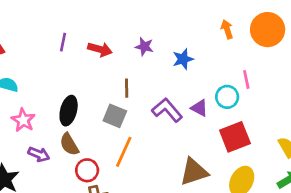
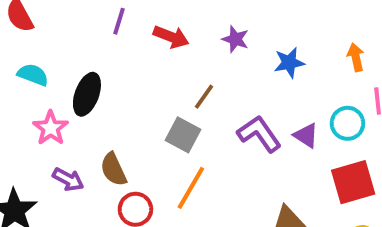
orange arrow: (227, 29) -> (356, 57), moved
brown line: (127, 88) -> (204, 97), turned 30
black ellipse: (69, 111) -> (87, 94), moved

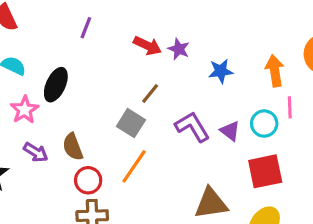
red arrow: (171, 37) -> (147, 46), moved
orange arrow: (356, 57) -> (275, 71), size x1.4

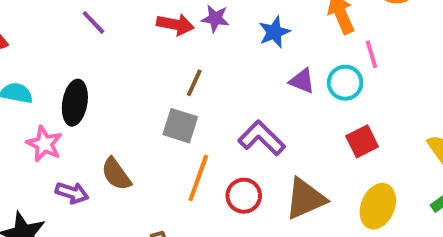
purple line: (86, 28) -> (93, 22), turned -50
purple L-shape: (192, 127) -> (262, 138), moved
purple triangle: (230, 131) -> (302, 81), moved
red square: (265, 171) -> (362, 141), size x0.7
red circle: (88, 180) -> (244, 196), moved

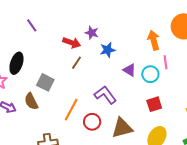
red arrow: (175, 24) -> (72, 43), moved
blue star: (274, 32) -> (108, 50), moved
gray square: (180, 126) -> (45, 82), moved

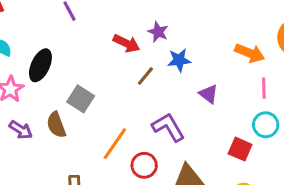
orange arrow: (154, 40) -> (250, 53), turned 120
brown line: (76, 63) -> (145, 76), moved
cyan circle: (150, 74) -> (266, 125), moved
red square: (154, 104) -> (240, 149), turned 35

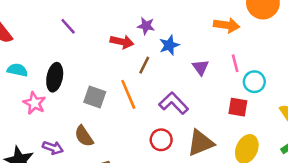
pink line: (264, 88) -> (235, 63), moved
purple triangle: (209, 94) -> (201, 67), turned 30
brown semicircle: (56, 125) -> (84, 136), moved
purple arrow: (21, 130) -> (53, 148), moved
orange line: (115, 144) -> (128, 94), moved, turned -44

